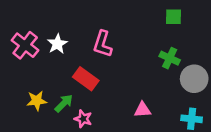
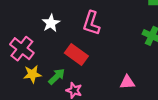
pink cross: (25, 45) -> (22, 49), moved

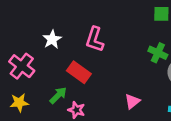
yellow star: (32, 74) -> (19, 103), moved
pink triangle: (127, 82) -> (132, 101), turned -35

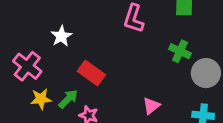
pink L-shape: (95, 39) -> (134, 18), moved
yellow star: (19, 103) -> (41, 99), moved

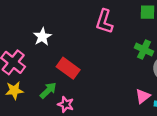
yellow star: (41, 99) -> (14, 90), moved
pink triangle: (151, 106) -> (143, 96), moved

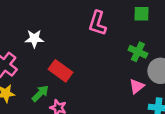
white star: (42, 37) -> (34, 39), turned 30
pink triangle: (143, 96) -> (137, 86), moved

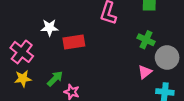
red rectangle: (61, 71) -> (74, 42), moved, turned -45

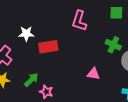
pink triangle: (145, 72) -> (93, 74), moved, turned 48

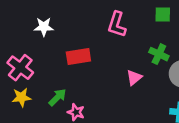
white star: (26, 34) -> (44, 27), moved
pink triangle: (93, 74) -> (134, 78), moved, turned -48

